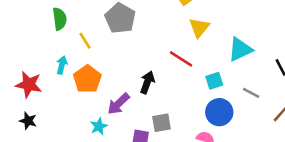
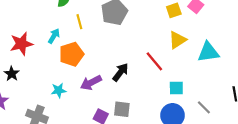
cyan triangle: (240, 49) -> (208, 52), moved
red star: (29, 85) -> (21, 44), turned 30
cyan star: (99, 126) -> (59, 90), moved

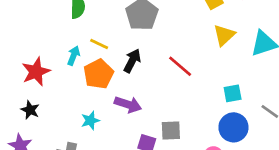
yellow line: (79, 22) -> (99, 44), moved, turned -40
red line: (154, 61) -> (180, 66), moved
black arrow: (120, 72) -> (132, 61), moved
purple arrow: (91, 83) -> (128, 104), turned -125

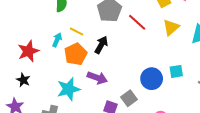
red line: (180, 66) -> (137, 22), moved
cyan star: (90, 121) -> (68, 89), size x1.6
blue circle: (233, 127) -> (152, 79), moved
gray square: (171, 131) -> (129, 98), turned -35

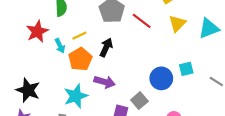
yellow line: (77, 32) -> (79, 36), turned -48
cyan arrow: (57, 40) -> (60, 46), turned 136
red star: (28, 51) -> (37, 31), moved
black star: (23, 80) -> (28, 90), size x1.6

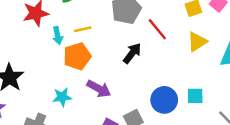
black arrow: (106, 47) -> (132, 53), moved
cyan star: (76, 96) -> (62, 97), size x0.7

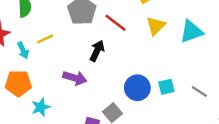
orange pentagon: (77, 56) -> (18, 83), moved, turned 30
purple arrow: (99, 89) -> (75, 78), moved
cyan square: (195, 96) -> (166, 87), moved

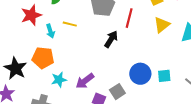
red line: (116, 23) -> (129, 18), turned 60
yellow line: (45, 39) -> (70, 24), turned 32
purple arrow: (75, 78) -> (85, 81), moved, turned 120

